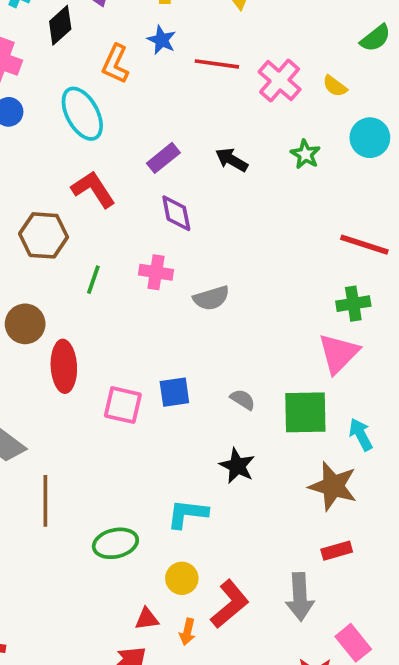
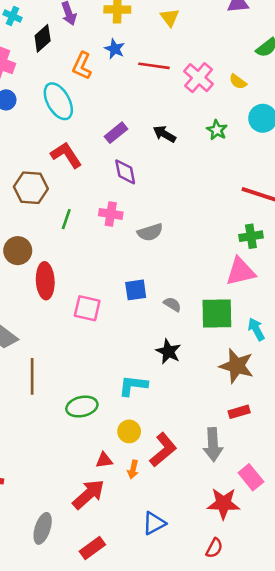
pink triangle: (339, 353) -> (240, 272), turned 32
blue square: (174, 392) -> (136, 290), moved

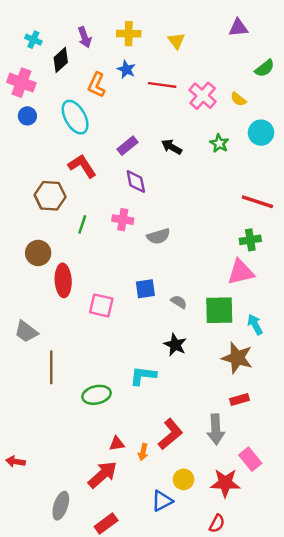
yellow circle: (129, 431) -> (184, 479), moved

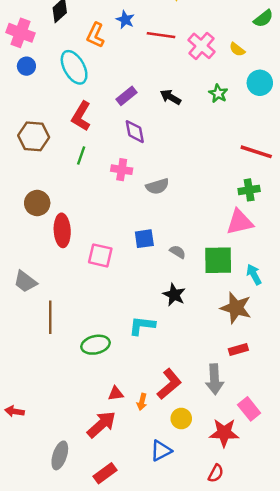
red L-shape: (82, 166) -> (81, 116), turned -116
brown hexagon: (50, 196) -> (34, 136), moved
green line: (82, 224) -> (81, 155), moved
yellow circle: (184, 479) -> (181, 419), moved

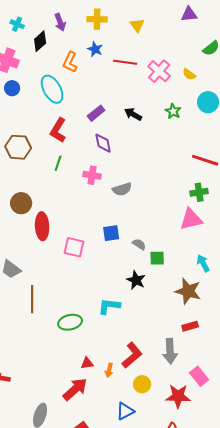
green square: (218, 260) -> (157, 258), moved, size x0.6

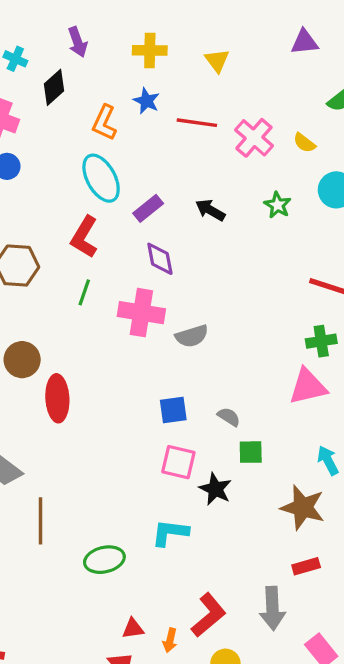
purple arrow: (60, 22) -> (78, 42), moved
cyan ellipse: (52, 89) -> (101, 178), moved
pink cross: (92, 175) -> (141, 313), size x1.5
gray semicircle: (139, 244) -> (229, 417), moved
pink square: (74, 247) -> (178, 462), moved

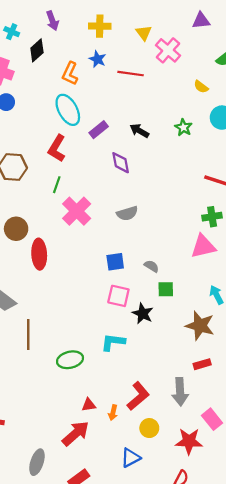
pink cross: (254, 138) -> (168, 50), moved
purple diamond: (160, 259) -> (121, 163), moved
pink cross: (141, 313) -> (77, 211), moved, turned 36

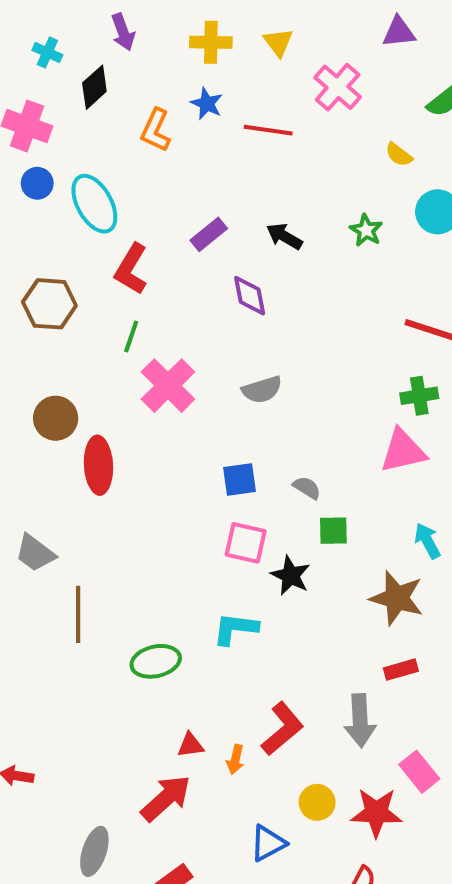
yellow triangle: (144, 33) -> (278, 42), moved
cyan ellipse: (68, 110) -> (94, 204), moved
yellow circle: (149, 428) -> (317, 802), moved

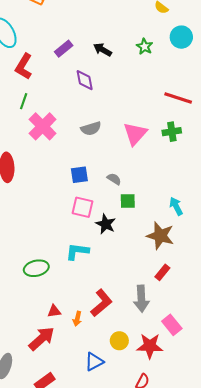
pink triangle: (403, 451) -> (135, 134), moved, turned -35
red rectangle: (401, 670) -> (162, 272), turned -35

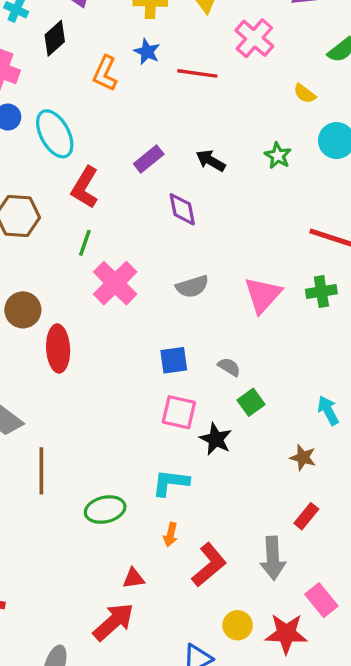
green square: (128, 201) -> (251, 402), turned -35
brown star: (160, 236) -> (303, 458), size x0.6
orange arrow: (77, 319) -> (170, 535), moved

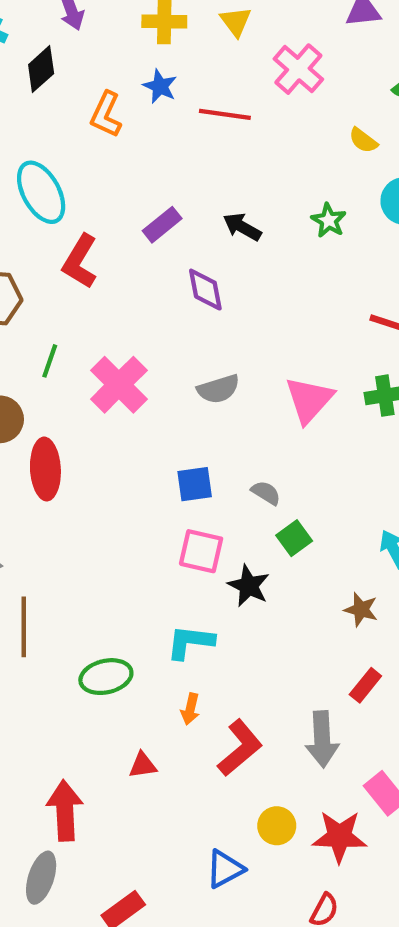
green line: (85, 243) -> (50, 361), moved
red arrow: (113, 622) -> (65, 811), moved, turned -51

